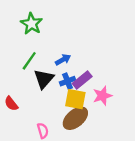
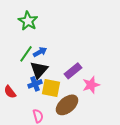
blue arrow: (63, 60) -> (40, 52), moved
blue cross: (68, 81) -> (35, 84), moved
yellow square: (75, 99) -> (51, 88), moved

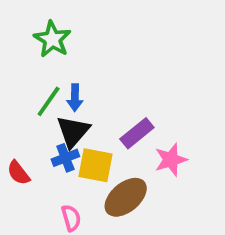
blue arrow: (40, 52) -> (75, 98), turned 120

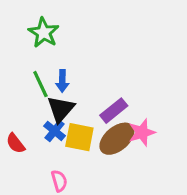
green line: (49, 101) -> (40, 84), turned -60
blue cross: (65, 158) -> (55, 131), turned -30
brown ellipse: (126, 197) -> (117, 139), moved

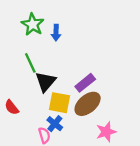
blue arrow: (62, 81) -> (56, 33), moved
blue cross: (55, 131) -> (55, 124), moved
pink star: (142, 132) -> (106, 132), moved

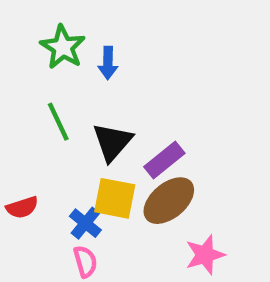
black triangle: (45, 82) -> (112, 142), moved
red semicircle: (12, 107) -> (22, 207), turned -70
blue cross: (55, 124) -> (85, 223), moved

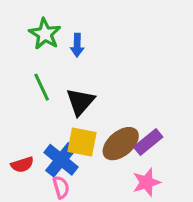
purple rectangle: (164, 160) -> (148, 142), moved
red semicircle: (22, 207) -> (22, 165), moved
blue cross: (85, 223) -> (61, 160), size x1.5

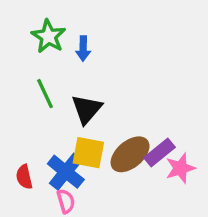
red semicircle: (22, 165) -> (24, 177), turned 95
pink star: (147, 182) -> (180, 168), moved

